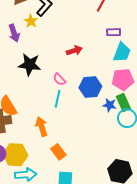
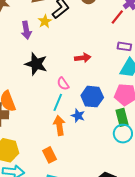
blue star: (110, 105) -> (78, 116), moved
orange arrow: (41, 127) -> (59, 126), moved

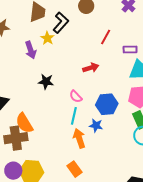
red line: (117, 17) -> (106, 37), moved
black star: (36, 64) -> (46, 82), size x0.7

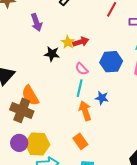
yellow star: (47, 38) -> (68, 42), moved
red arrow: (91, 68) -> (81, 42), moved
blue hexagon: (107, 104) -> (111, 62), moved
brown cross: (16, 138) -> (22, 110), turned 30

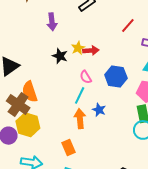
yellow hexagon: (37, 144) -> (28, 125), moved

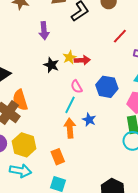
yellow hexagon: (28, 125) -> (24, 145), moved

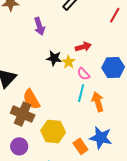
yellow star: (70, 57) -> (68, 62), moved
blue star: (89, 120) -> (101, 138), moved, size x1.6
orange arrow: (70, 128) -> (98, 102), moved
yellow hexagon: (24, 145) -> (53, 132), moved

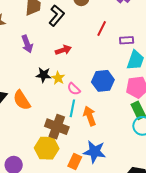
red arrow: (83, 47) -> (63, 50), moved
orange semicircle: (31, 99) -> (22, 100), moved
brown cross: (23, 114) -> (57, 127), moved
orange rectangle: (80, 146) -> (75, 161), turned 63

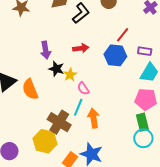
purple arrow: (27, 44) -> (46, 50), moved
blue hexagon: (103, 81) -> (115, 55), moved

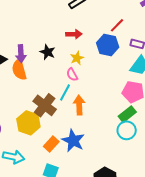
purple arrow: (46, 50) -> (21, 54), moved
yellow star: (70, 75) -> (77, 58), moved
green rectangle: (142, 122) -> (127, 114), turned 60

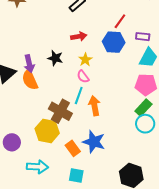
orange rectangle: (51, 144) -> (73, 148), turned -70

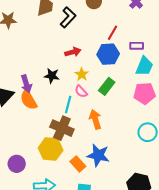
cyan line: (79, 96) -> (68, 105), moved
green rectangle: (143, 108) -> (107, 86), moved

